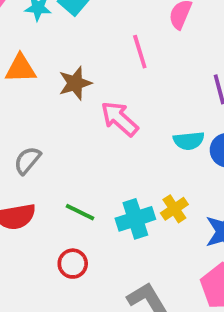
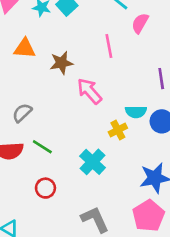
yellow cross: (174, 209) -> (118, 130), moved
green line: (80, 212) -> (42, 147), moved
cyan cross: (135, 219) -> (93, 162), turned -35

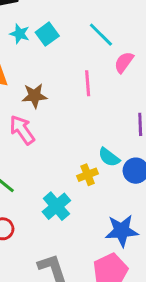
pink arrow: (89, 91) -> (22, 130), moved
cyan semicircle: (136, 112) -> (109, 157), turned 30

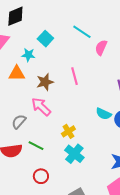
cyan star: (20, 34) -> (28, 55), moved
pink line: (88, 83) -> (75, 76), moved
yellow cross: (88, 175) -> (68, 131), moved

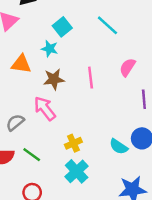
pink semicircle: (101, 48) -> (127, 67), moved
cyan star: (28, 55) -> (50, 49), moved
cyan semicircle: (104, 114) -> (119, 147), moved

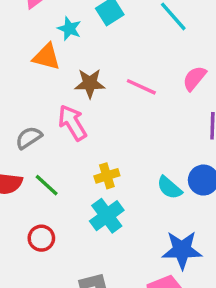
cyan star: (50, 49) -> (69, 29), moved
pink line: (91, 78) -> (141, 87), turned -65

